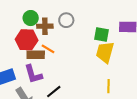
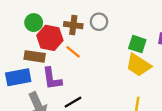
green circle: (31, 18) -> (34, 23), moved
yellow trapezoid: (105, 52) -> (138, 65), turned -80
brown rectangle: (36, 55) -> (35, 56), moved

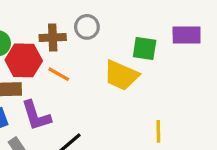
yellow trapezoid: (138, 65) -> (121, 75), moved

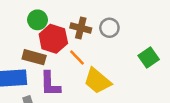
green square: (145, 49) -> (149, 58), turned 30
yellow trapezoid: (121, 75) -> (97, 81), moved

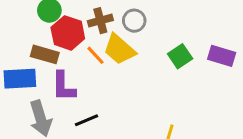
brown cross: (81, 28) -> (100, 21), turned -30
yellow trapezoid: (97, 81) -> (119, 49), moved

